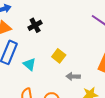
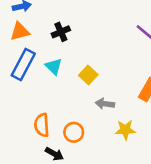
cyan triangle: (29, 64) -> (54, 66), moved

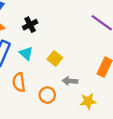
orange semicircle: (42, 125) -> (19, 82), moved
orange circle: (74, 132) -> (47, 95), moved

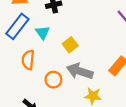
gray arrow: (70, 81) -> (80, 71), size x1.6

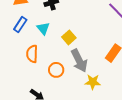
blue rectangle: (17, 26) -> (20, 25), size x0.7
gray arrow: (80, 71) -> (79, 61), turned -130

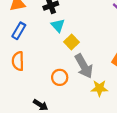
cyan triangle: (43, 28) -> (58, 25), moved
orange semicircle: (32, 54) -> (18, 61), moved

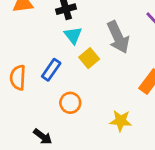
blue rectangle: (19, 31) -> (51, 70), moved
gray arrow: (84, 66) -> (118, 37), moved

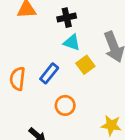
cyan triangle: (73, 35) -> (72, 42), turned -36

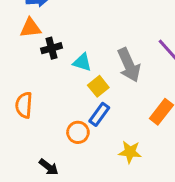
black cross: (67, 18) -> (51, 48), moved
blue rectangle: (49, 73) -> (99, 114), moved

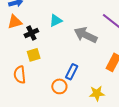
cyan triangle: (82, 62) -> (56, 21), moved, turned -32
gray arrow: (129, 65) -> (86, 35), turned 150
yellow square: (98, 86) -> (34, 55), moved, turned 32

